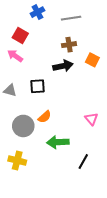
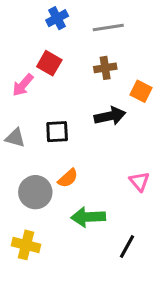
red square: (20, 35) -> (49, 63), moved
pink arrow: (15, 56) -> (23, 85), turned -84
black arrow: (63, 66) -> (110, 116), moved

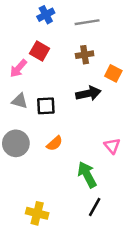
gray triangle: (15, 138) -> (20, 101), moved
gray circle: (35, 192) -> (16, 143), moved
green arrow: (88, 217) -> (87, 175), moved, turned 65
yellow cross: (26, 245) -> (37, 213), moved
black line: (127, 247) -> (95, 207), moved

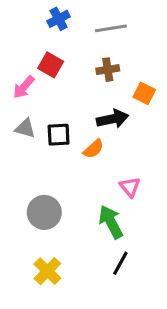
gray circle: (16, 143) -> (44, 212), moved
orange semicircle: (55, 143) -> (93, 149), moved
pink triangle: (112, 146) -> (130, 187), moved
yellow cross: (37, 213) -> (47, 271), turned 30

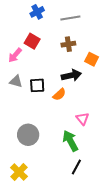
yellow cross: (47, 271) -> (19, 172), moved

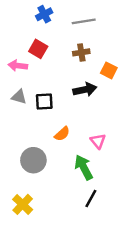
pink arrow: (15, 55) -> (18, 66), turned 56
orange semicircle: (59, 94) -> (62, 134), moved

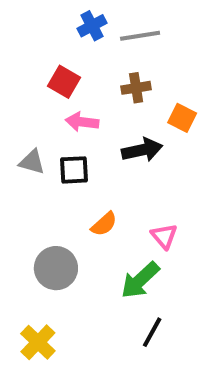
blue cross: (44, 14) -> (92, 26), moved
pink arrow: (18, 66) -> (82, 122), moved
green arrow: (84, 167) -> (140, 280), turned -105

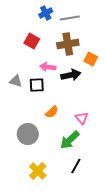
brown cross: (136, 88) -> (68, 44), size x1.5
pink arrow: (82, 122) -> (48, 67), moved
yellow cross: (38, 342) -> (38, 171), moved

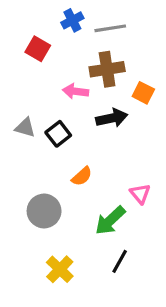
red square: (32, 41) -> (38, 49), moved
pink arrow: (48, 67) -> (76, 91), moved
black square: (37, 85) -> (58, 134), turned -35
pink triangle: (82, 118) -> (140, 194), moved

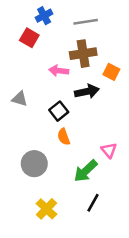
blue cross: (72, 20) -> (44, 16), moved
black square: (58, 134) -> (59, 111), moved
orange semicircle: (82, 176) -> (64, 137), turned 112

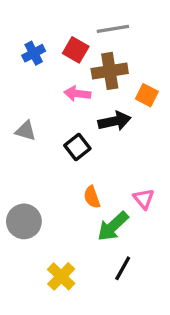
blue cross: (44, 16) -> (34, 53), moved
red square: (29, 38) -> (76, 50), moved
orange semicircle: (64, 137) -> (92, 197), moved
gray circle: (34, 164) -> (24, 221), moved

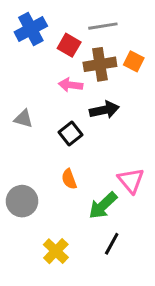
blue cross: (34, 53) -> (31, 29), moved, size x1.5
orange square: (147, 95) -> (134, 61), moved
orange semicircle: (92, 197) -> (69, 179), moved
pink triangle: (144, 199) -> (131, 181), size x1.4

